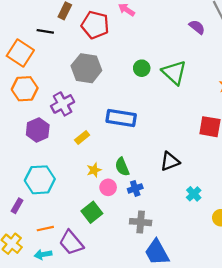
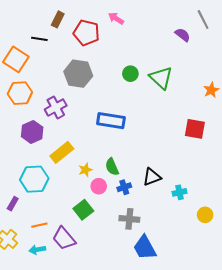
yellow rectangle: (82, 138) -> (62, 152), moved, size x1.6
black triangle: (170, 161) -> (152, 177), moved
cyan cross: (194, 194) -> (180, 192), turned 32

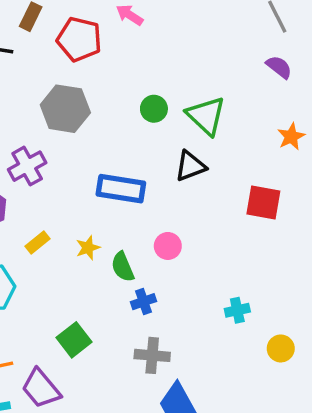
purple semicircle: (183, 35) -> (279, 67), moved
yellow rectangle: (62, 152) -> (38, 242), size x0.6
yellow star: (85, 170) -> (88, 248), moved
black triangle: (152, 177) -> (190, 166), moved
pink circle: (99, 186) -> (168, 246), moved

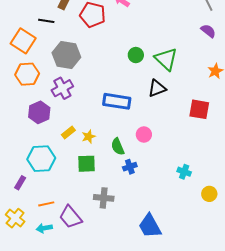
gray hexagon: (65, 109) -> (66, 55), moved
yellow star: (88, 248) -> (89, 137), moved
cyan cross: (237, 310) -> (184, 172), turned 32
green square: (74, 340) -> (87, 164), moved, turned 36
gray cross: (152, 355) -> (104, 198), moved

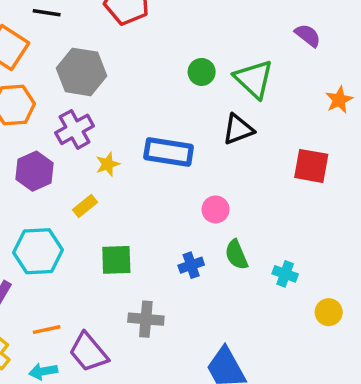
purple semicircle: (208, 31) -> (308, 35), moved
yellow star: (89, 137) -> (108, 164), moved
green semicircle: (118, 147) -> (236, 255), moved

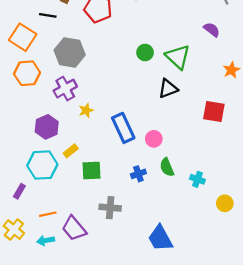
blue rectangle: (169, 152) -> (123, 128), moved, turned 56
purple hexagon: (34, 171) -> (47, 127), moved
yellow rectangle: (85, 206) -> (71, 151), moved

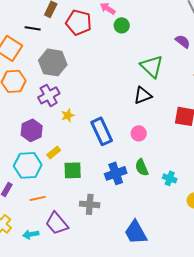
green circle: (145, 52) -> (122, 25), moved
pink circle: (154, 139) -> (139, 133), moved
blue cross: (138, 174) -> (116, 173), size x1.5
orange line: (48, 214) -> (38, 198), moved

